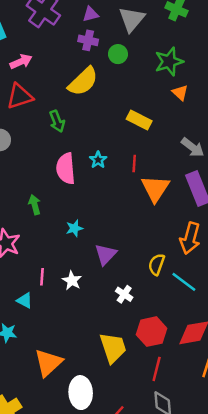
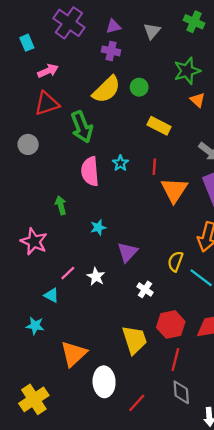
gray triangle: (132, 19) -> (152, 31), size x0.7
green circle: (118, 54) -> (139, 87), moved
green arrow: (57, 121) -> (82, 127), size x1.5
pink line: (42, 277) -> (68, 273), turned 42

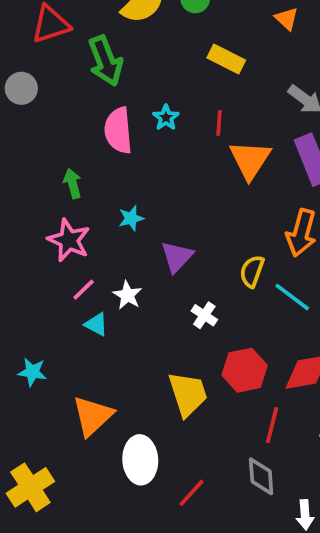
pink star: (34, 242) -> (69, 240), moved
cyan triangle: (51, 295) -> (96, 324), moved
red line: (175, 360) -> (272, 425), moved

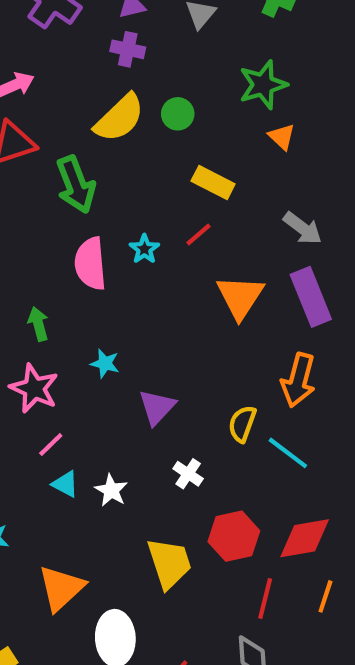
red line: (219, 123) -> (199, 234), moved, turned 45
cyan star: (131, 218) -> (105, 363), turned 30
white star: (127, 295) -> (111, 490), moved

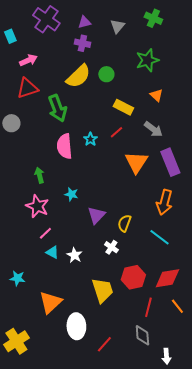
orange triangle: (282, 137) -> (156, 95), moved
gray arrow: (303, 228) -> (153, 129), moved
yellow semicircle: (242, 424) -> (124, 223), moved
orange line: (325, 596) -> (177, 306), turned -56

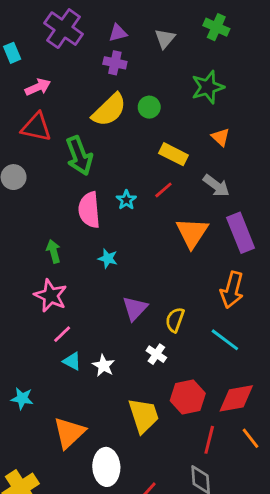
red triangle: (27, 88) -> (36, 127), turned 30
cyan star: (71, 194) -> (108, 258), moved

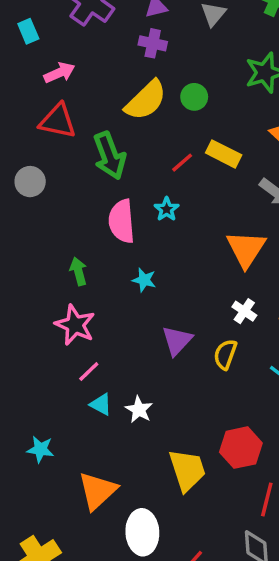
red line: (163, 190) -> (182, 163), moved
white cross: (156, 354) -> (244, 311), moved

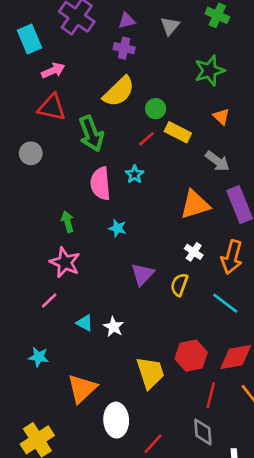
cyan rectangle: (28, 31) -> (29, 39), size x1.5
green circle: (194, 97) -> (156, 109), moved
orange triangle: (246, 249) -> (195, 205), turned 40
pink line: (89, 372) -> (49, 301), moved

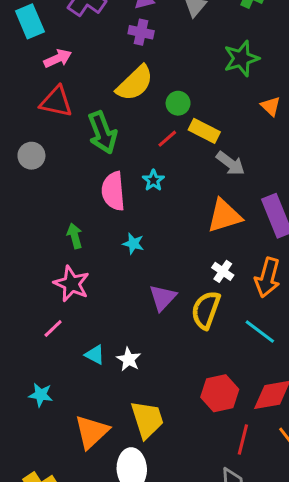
orange triangle: (221, 117) -> (271, 106), moved
gray arrow: (217, 161) -> (231, 163), moved
yellow semicircle: (179, 285) -> (206, 310), size x1.4
yellow trapezoid: (150, 373) -> (147, 419), moved

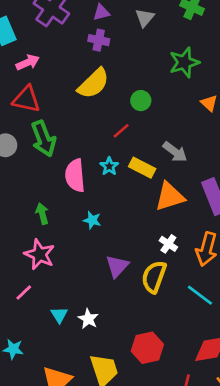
green circle: (178, 103) -> (141, 101), moved
yellow rectangle: (204, 131) -> (142, 168), moved
green arrow: (102, 133) -> (43, 139), moved
cyan triangle: (95, 355) -> (59, 315), turned 30
red hexagon: (220, 393) -> (147, 348), moved

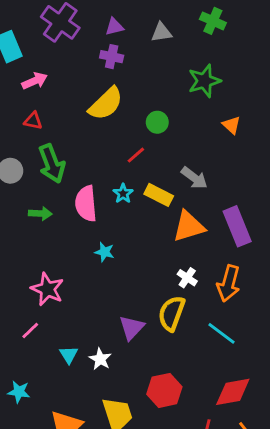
gray triangle: (145, 18) -> (162, 32), turned 42
red triangle: (26, 99) -> (33, 121), size x0.6
green arrow: (42, 214) -> (40, 214), moved, turned 108
purple triangle: (117, 266) -> (132, 328), moved

